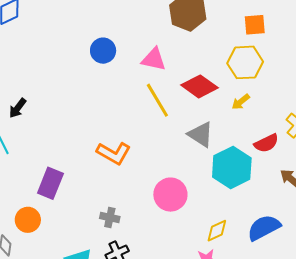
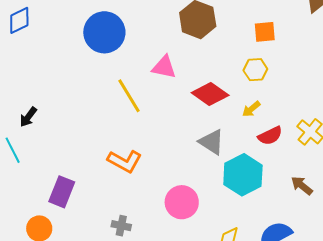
blue circle: (103, 51) -> (104, 32), moved, size x1.6
yellow hexagon: (245, 62) -> (255, 70), size x0.7
yellow line: (157, 100) -> (129, 96), moved
red semicircle: (266, 143) -> (270, 136), moved

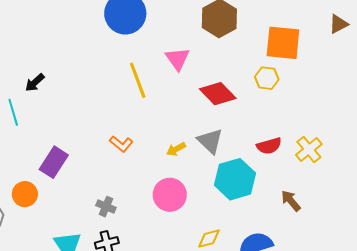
orange square: (265, 32) -> (283, 43), size x1.6
pink triangle: (164, 67) -> (177, 59), turned 32
yellow arrow: (251, 109) -> (176, 149), moved
orange L-shape: (125, 161) -> (121, 144), size x0.7

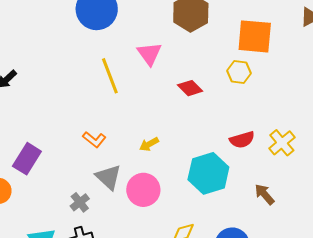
red diamond: (218, 94) -> (190, 88), size x0.7
gray triangle: (210, 141) -> (108, 177), moved
gray cross: (106, 207) -> (80, 202), turned 30

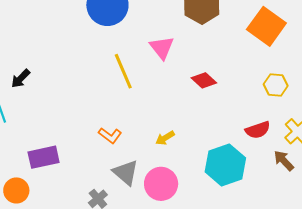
orange square: (255, 36) -> (266, 26), turned 33
yellow hexagon: (239, 72) -> (276, 85), moved
purple rectangle: (27, 159) -> (44, 157), turned 48
brown arrow: (265, 194) -> (284, 161), moved

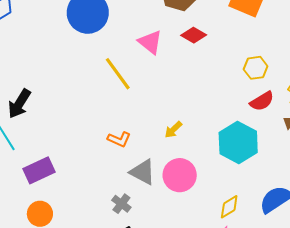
black arrow: (21, 79) -> (19, 104), size x1.4
red diamond: (204, 80) -> (194, 35), moved
yellow hexagon: (276, 85) -> (256, 68), moved
purple rectangle: (44, 157) -> (39, 170), moved

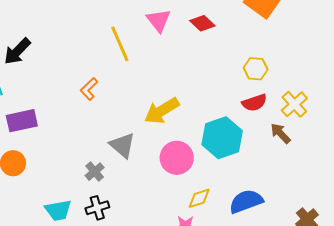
yellow arrow: (173, 130) -> (162, 111), size x1.8
orange L-shape: (119, 139) -> (89, 89), moved, turned 100
pink circle: (180, 175) -> (177, 158), moved

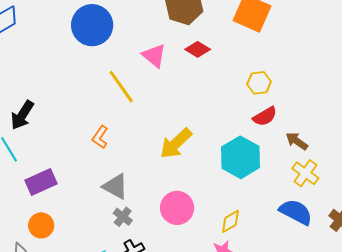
yellow cross: (294, 104) -> (305, 173), moved
gray triangle: (122, 145) -> (115, 186), moved
pink circle: (177, 158) -> (177, 208), moved
blue semicircle: (246, 201) -> (296, 212), moved, turned 60

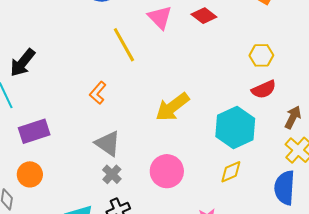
brown arrow: (297, 141) -> (293, 117), turned 75
blue semicircle: (296, 212) -> (285, 188), turned -120
yellow diamond: (231, 221) -> (231, 172), moved

